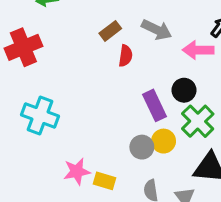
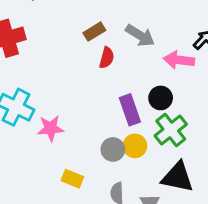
pink star: (77, 171) -> (51, 128), moved

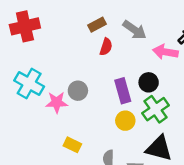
gray circle: (113, 149) -> (78, 91), moved

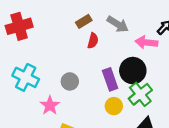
black circle: (149, 82) -> (133, 71), size x1.5
pink star: (57, 102) -> (50, 105), moved, turned -30

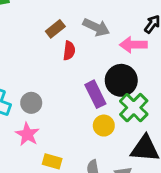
gray circle: (70, 81) -> (31, 103), moved

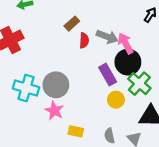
gray arrow: (96, 27) -> (107, 37), moved
pink arrow: (133, 45) -> (125, 43), moved, turned 65
gray circle: (31, 103) -> (56, 85), size x1.5

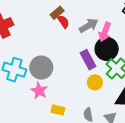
gray arrow: (107, 37) -> (89, 26), turned -54
red semicircle: (84, 41) -> (63, 22), moved, turned -40
pink arrow: (125, 43) -> (105, 32), turned -132

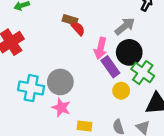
brown rectangle: (57, 13) -> (70, 20), turned 64
gray arrow: (89, 26) -> (125, 26), moved
pink arrow: (105, 32) -> (101, 48), moved

